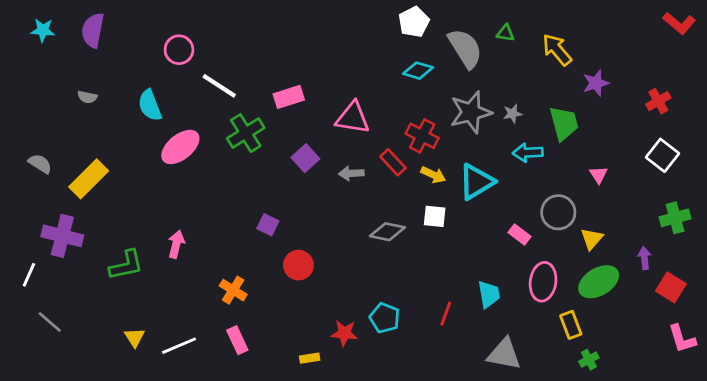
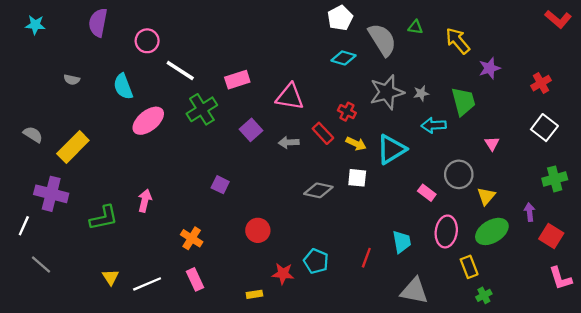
purple semicircle: (93, 30) -> (98, 23), moved
red cross: (422, 136) -> (347, 112), size x0.7
red circle: (298, 265) -> (258, 230), moved

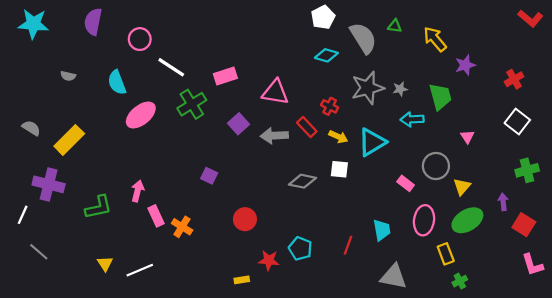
cyan star: (35, 25) -> (33, 24), size x1.6
gray arrow: (289, 142) -> (274, 136), size x1.4
pink rectangle: (195, 279) -> (156, 216), moved

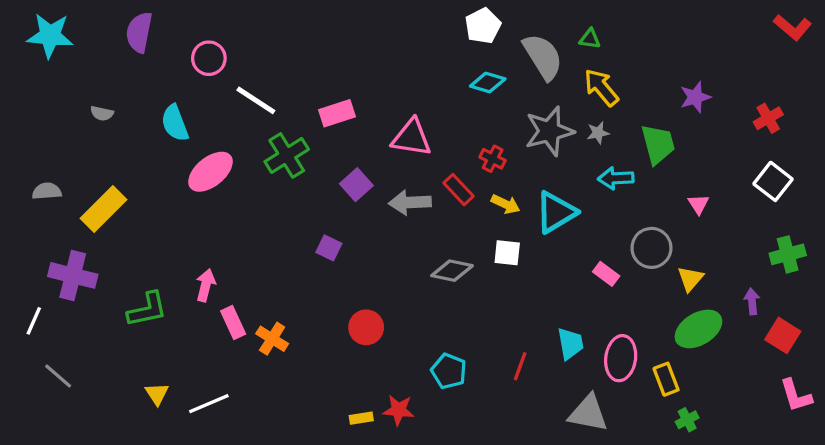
yellow arrow: (435, 39) -> (601, 87), moved
gray semicircle: (31, 128) -> (47, 191), turned -36
purple square: (209, 176) -> (329, 248), moved
pink ellipse: (424, 220) -> (621, 358), moved
red star: (269, 260) -> (399, 410), moved

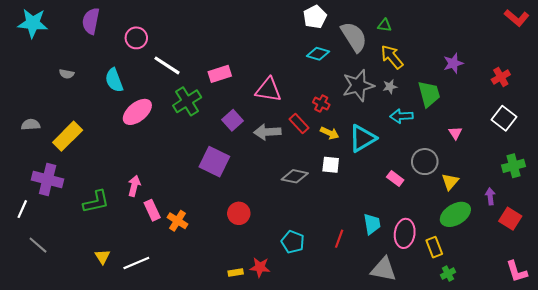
purple square: (329, 248) -> (214, 162), size x1.8
pink L-shape: (796, 395) -> (517, 271), moved

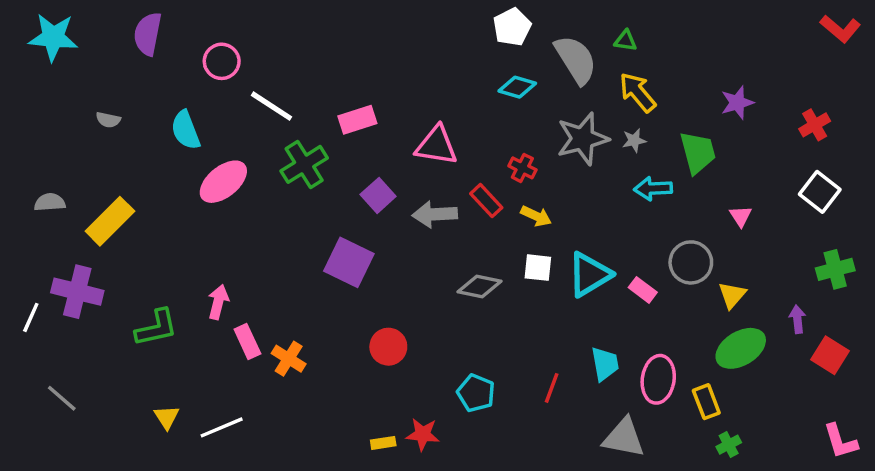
cyan triangle: (362, 138) -> (589, 274), moved
white line: (22, 209) -> (31, 317), moved

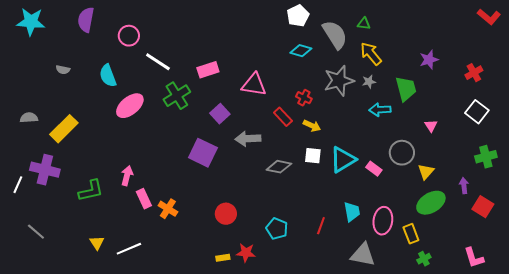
gray arrow: (435, 214) -> (248, 139), moved
red circle: (388, 347) -> (226, 214), moved
pink L-shape: (840, 441) -> (474, 258), moved

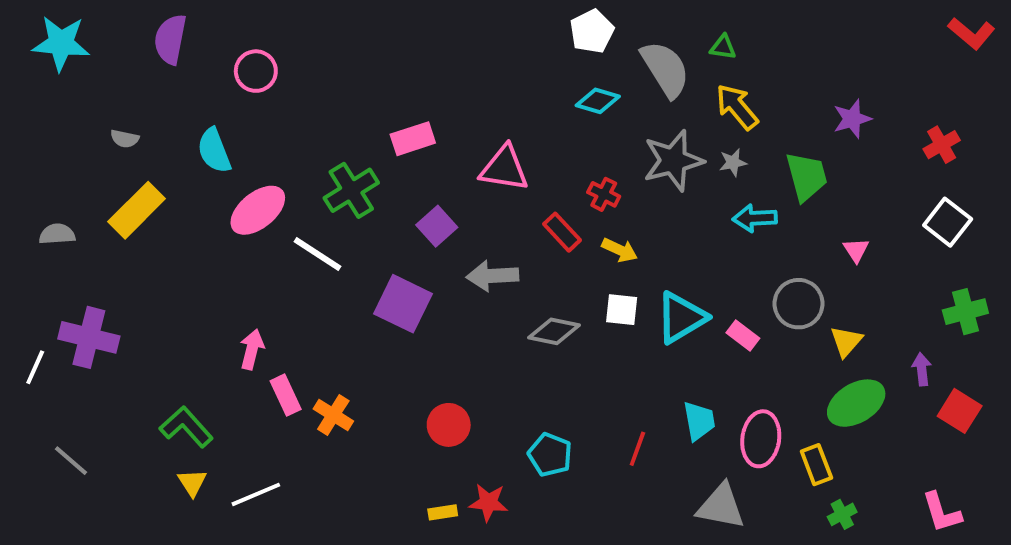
white line: (158, 62) -> (317, 254), moved
yellow rectangle: (64, 129) -> (137, 210), moved
green L-shape: (91, 191) -> (186, 427), moved, turned -120

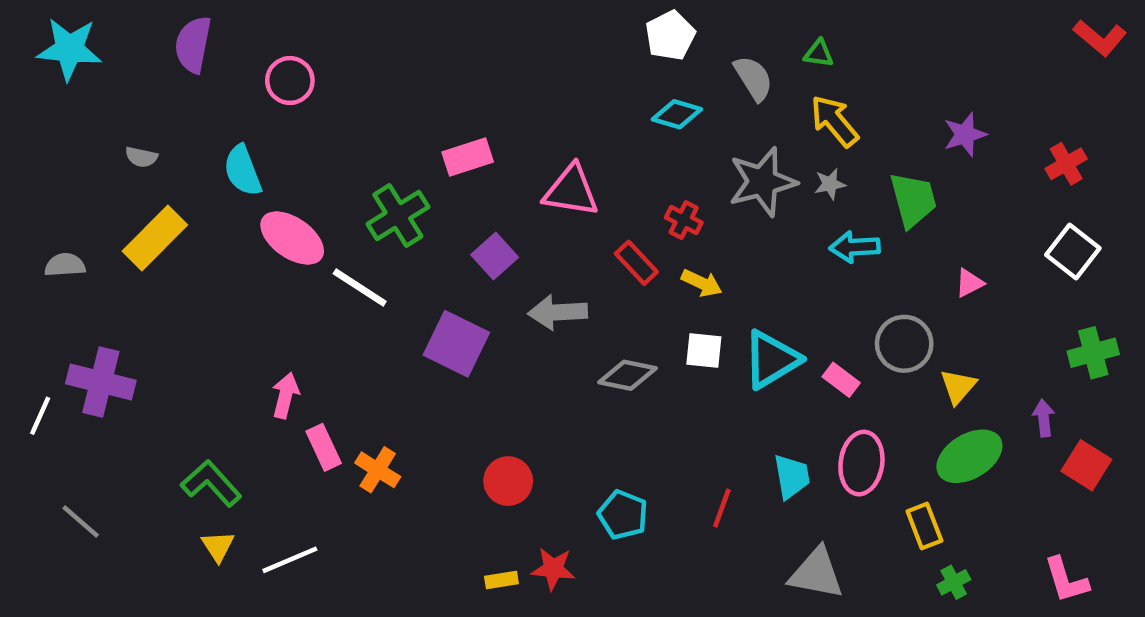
gray semicircle: (665, 69) -> (753, 78), size x0.7
pink ellipse: (258, 210) -> (292, 238), turned 74
pink triangle: (856, 250) -> (969, 283), turned 36
pink ellipse: (761, 439) -> (861, 463), moved

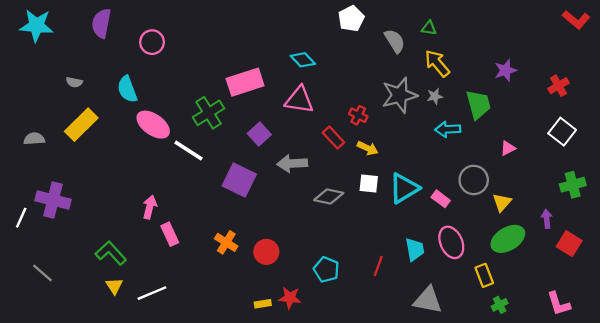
cyan diamond: (677, 114) -> (303, 60), moved, turned 30
pink rectangle: (468, 157) -> (245, 82), size x1.4
pink ellipse: (861, 463) -> (451, 242), turned -32
orange cross: (378, 470) -> (226, 242), moved

